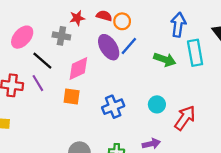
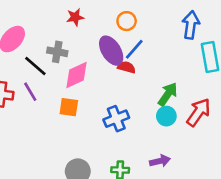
red semicircle: (104, 16) -> (127, 67), moved
gray cross: (61, 36) -> (57, 52), moved
green arrow: (165, 60) -> (168, 94), moved, turned -75
red arrow: (185, 118) -> (198, 112), moved

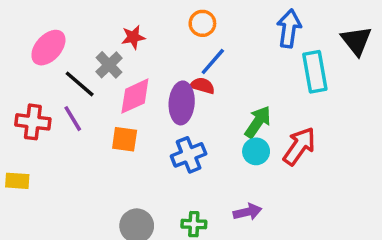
red star: (75, 17) -> (133, 37), moved
purple ellipse: (111, 51) -> (182, 103), moved, turned 36
gray cross: (57, 52) -> (109, 65), turned 36

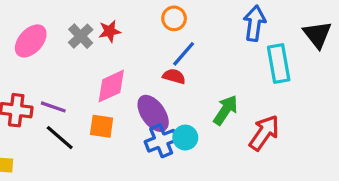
gray cross: (109, 65) -> (81, 36), moved
black line: (80, 84) -> (60, 138), moved
purple ellipse: (182, 103) -> (153, 113), moved, turned -39
purple line: (73, 119) -> (53, 107), turned -40
cyan circle: (256, 151) -> (185, 138), moved

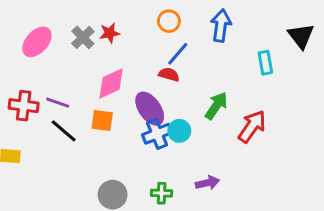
blue arrow: (255, 23) -> (221, 26), moved
cyan rectangle: (279, 63) -> (265, 63), size x0.7

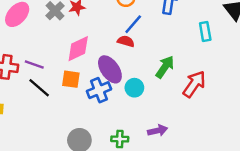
blue cross: (157, 134) -> (99, 90), moved

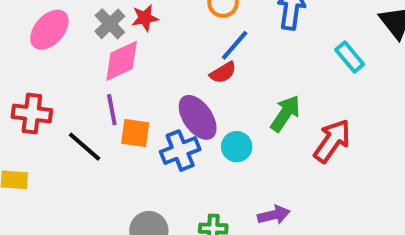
cyan rectangle: (205, 32) -> (350, 57), turned -30
red semicircle: (126, 41) -> (223, 73), turned 133
pink diamond: (78, 49) -> (122, 61), moved
purple line: (34, 65) -> (112, 110), moved, turned 60

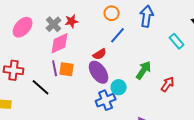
red semicircle: (223, 73) -> (100, 54), moved
orange square: (135, 133) -> (67, 69), moved
red arrow: (332, 141) -> (168, 84), size x0.7
blue cross: (180, 151) -> (106, 100), moved

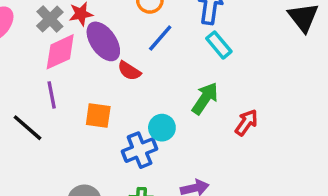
cyan rectangle: (177, 41) -> (219, 45), moved
red semicircle: (100, 54) -> (129, 71), turned 64
orange square: (67, 69) -> (98, 116), moved
purple ellipse: (99, 72) -> (103, 41), moved

